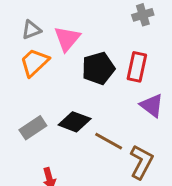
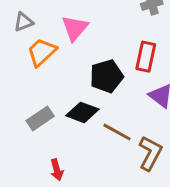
gray triangle: (31, 30) -> (24, 22), moved
black pentagon: (98, 68) -> (107, 76), moved

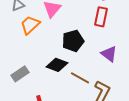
red rectangle: (146, 57) -> (101, 17), moved
gray rectangle: (40, 118) -> (20, 74), moved

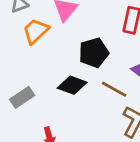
brown line: (80, 78) -> (114, 89), moved

